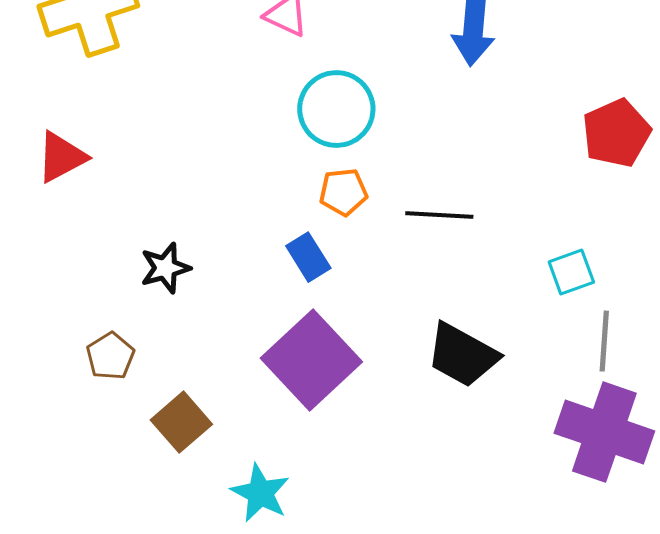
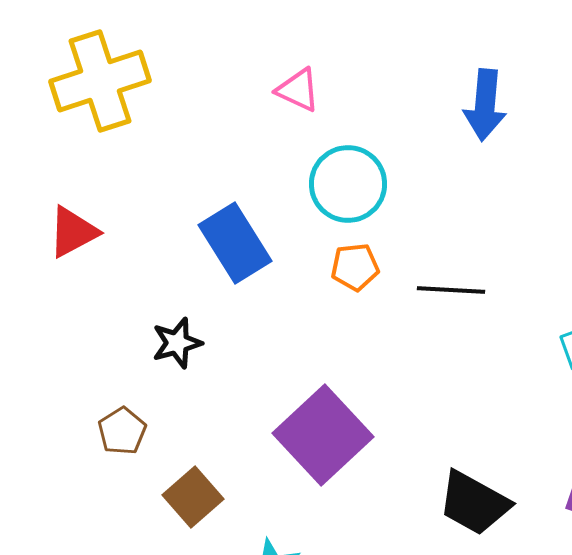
blue rectangle: (308, 257) -> (235, 243), moved, size x1.6
black trapezoid: (462, 355) -> (474, 503), moved

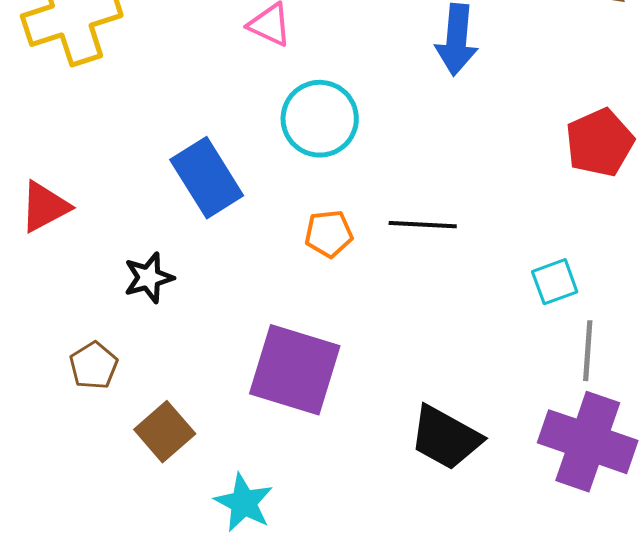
red triangle: (73, 232) -> (45, 207), moved
orange pentagon: (355, 267) -> (329, 234), moved
purple square: (323, 435) -> (295, 370), turned -30

